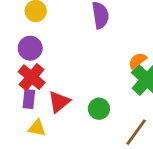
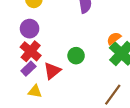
purple rectangle: (29, 99) -> (28, 69), turned 40
green circle: (99, 109) -> (76, 56), moved

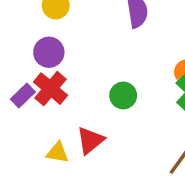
purple rectangle: (28, 69) -> (23, 95), moved
red triangle: (52, 71) -> (90, 140), moved

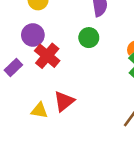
red cross: (51, 89) -> (47, 56), moved
green circle: (123, 95) -> (89, 38), moved

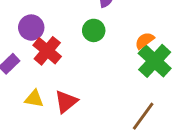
yellow triangle: (39, 110) -> (34, 99), moved

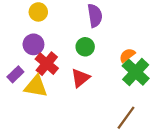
yellow triangle: (34, 99) -> (36, 86), moved, size x1.5
red triangle: (66, 102) -> (80, 78), moved

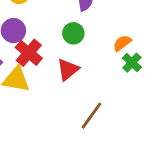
green cross: (136, 72) -> (132, 63), size x0.6
brown line: (126, 118) -> (91, 116), moved

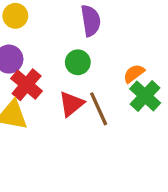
green cross: (132, 63) -> (145, 96), size x1.4
brown line: (91, 116) -> (99, 109), moved, turned -60

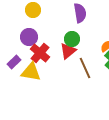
red triangle: (71, 104) -> (68, 51), moved

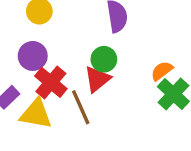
brown line: (85, 68) -> (81, 107), moved

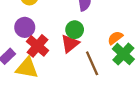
brown line: (81, 107) -> (92, 63), moved

